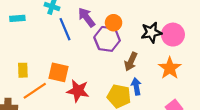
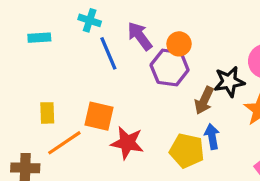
black star: (151, 32) -> (229, 82), moved

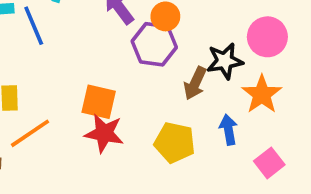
blue line: (108, 53) -> (34, 26), moved
orange square: (99, 116) -> (99, 102), moved
blue arrow: (212, 137) -> (228, 130), moved

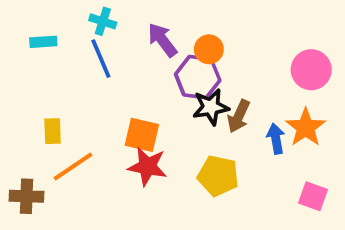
blue line: (34, 26) -> (101, 59), moved
black star: (225, 61) -> (211, 107), moved
blue arrow: (228, 130) -> (276, 139), moved
pink square: (269, 163) -> (313, 196), turned -32

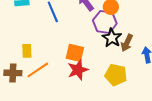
black star: (211, 107) -> (112, 38), turned -30
red star: (147, 167) -> (78, 70), turned -30
brown cross: (27, 196) -> (13, 73), moved

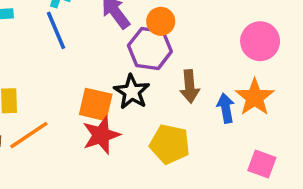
black star: (112, 38) -> (132, 92), moved
brown arrow: (127, 43) -> (190, 86), turned -30

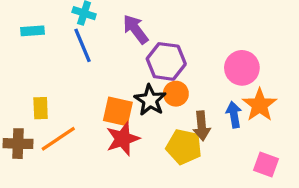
orange circle: (161, 21) -> (176, 94), moved
pink circle: (260, 41) -> (242, 68), moved
brown arrow: (190, 86) -> (202, 126), moved

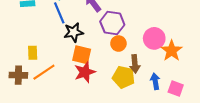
pink circle: (242, 68) -> (154, 38), moved
black star: (150, 100) -> (74, 32), moved, turned 30
blue arrow: (234, 115) -> (155, 81), moved

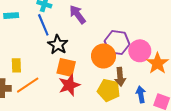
purple hexagon: (112, 23) -> (117, 43), moved
black star: (74, 32) -> (58, 45), turned -30
orange circle: (118, 43) -> (103, 56), size x1.5

